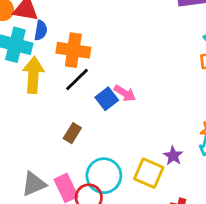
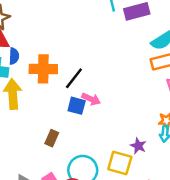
black line: (77, 79) -> (74, 78), moved
blue square: (107, 99) -> (77, 106), turned -30

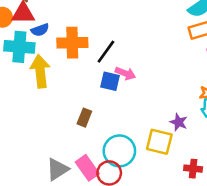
blue semicircle: (14, 56) -> (40, 30), turned 70

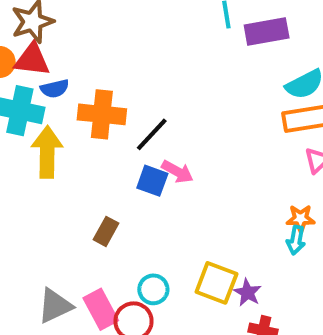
purple star: (179, 122) -> (247, 293), moved
cyan circle: (119, 151) -> (153, 289), size x0.6

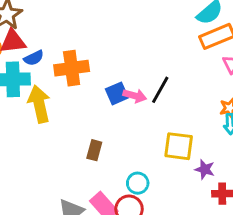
black line: (152, 134) -> (160, 90), moved
blue square: (152, 181) -> (117, 93), moved, turned -30
yellow square: (216, 283) -> (179, 146), moved

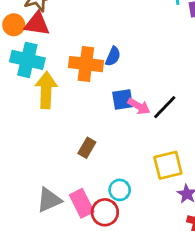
blue semicircle: (34, 58) -> (113, 56), moved, turned -54
yellow square: (179, 146) -> (168, 165), turned -36

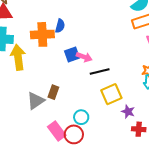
black line: (165, 107) -> (100, 72), moved, turned 42
gray triangle: (49, 200) -> (36, 101), moved

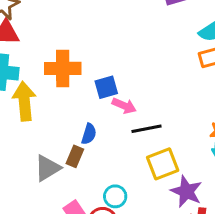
blue semicircle: (60, 26) -> (89, 134), moved
blue square: (72, 54) -> (106, 87), moved
purple star: (128, 112) -> (186, 191), size x1.5

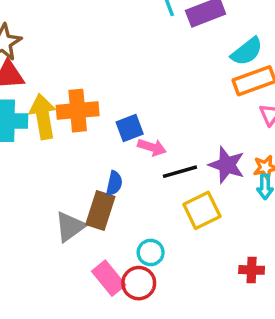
yellow arrow: (24, 101) -> (43, 116), moved
brown rectangle: (75, 156) -> (100, 210), size x1.5
purple star: (186, 191) -> (227, 165), moved

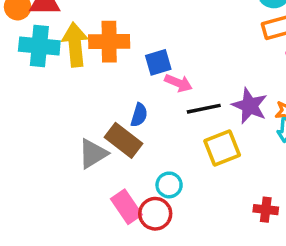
brown rectangle: (100, 210) -> (124, 140), turned -75

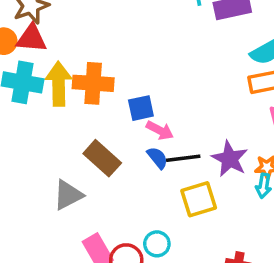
blue semicircle: (139, 115) -> (157, 158), moved, turned -60
brown rectangle: (124, 140) -> (102, 158), moved
cyan circle: (169, 185) -> (157, 244), moved

